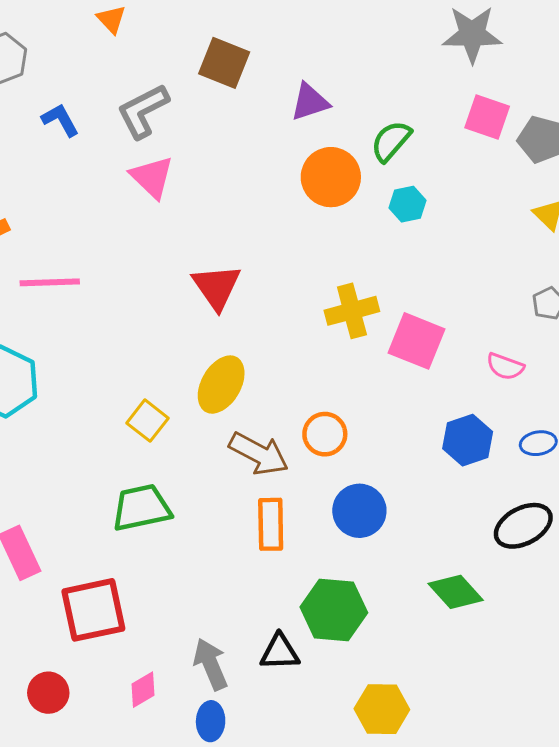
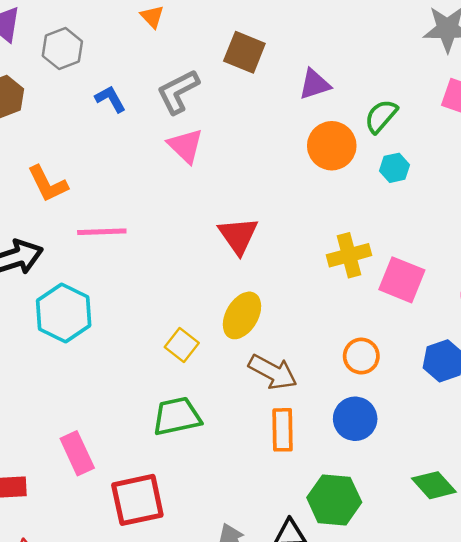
orange circle: (325, 434) -> (361, 356), moved

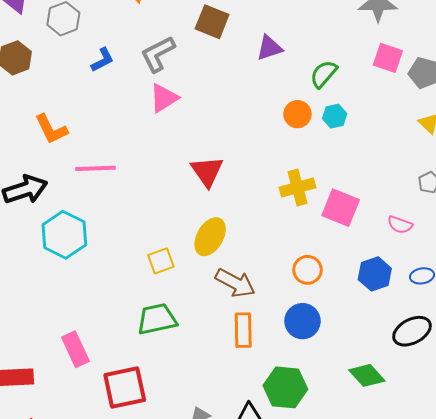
blue L-shape: (110, 99) -> (103, 60), turned 92
pink triangle: (185, 146) -> (164, 98), turned 44
orange circle: (332, 146) -> (297, 114), moved, size x0.7
yellow square: (182, 345) -> (161, 261), turned 32

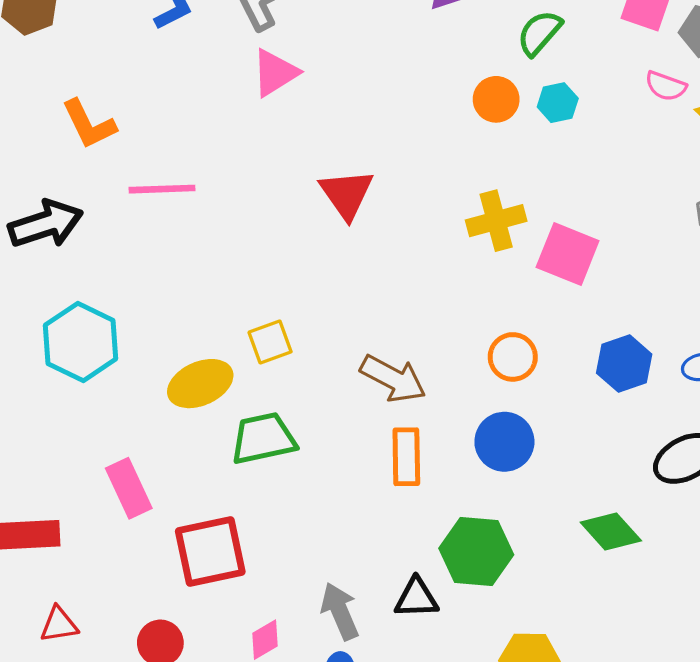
pink semicircle: (400, 225) -> (666, 86), moved
cyan hexagon: (64, 235) -> (81, 342), moved
yellow ellipse: (210, 237) -> (200, 384), moved, turned 36

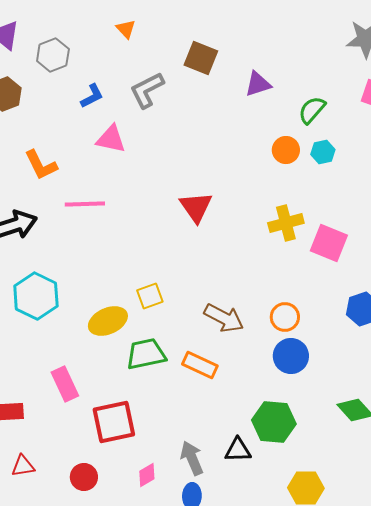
pink triangle: (275, 73) -> (111, 139), moved, turned 44
orange circle: (513, 357) -> (285, 317), moved
orange rectangle: (406, 457) -> (200, 365), moved, turned -64

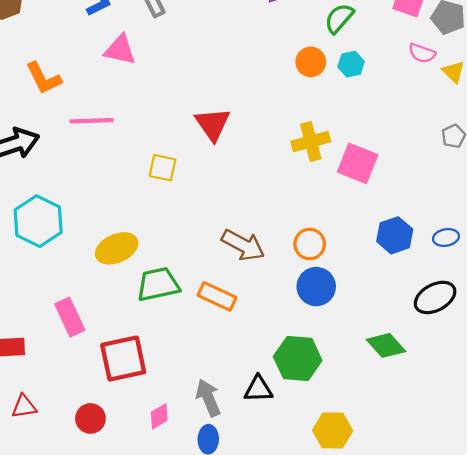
yellow square: (150, 296) -> (162, 168), moved, turned 32

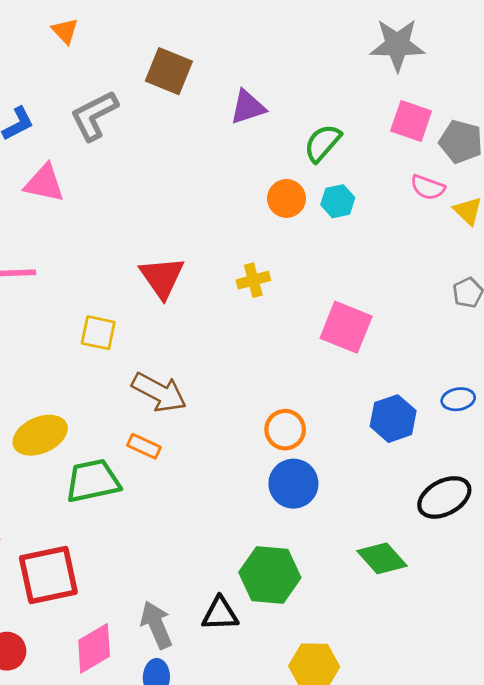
yellow cross: (311, 142) -> (253, 280), moved, size x0.7
blue ellipse: (446, 237) -> (458, 399), moved
brown arrow: (243, 245) -> (159, 392), moved
orange rectangle: (217, 296) -> (144, 446), moved, size x0.7
pink diamond: (159, 416) -> (94, 648), size x1.5

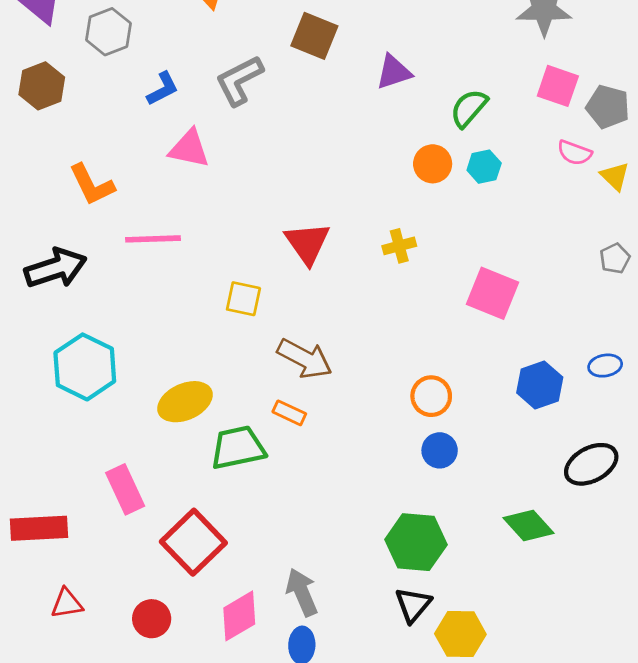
blue circle: (293, 484) -> (440, 450), size x0.7
red square: (48, 575) -> (193, 542), turned -32
black triangle: (220, 614) -> (413, 605), moved, turned -48

